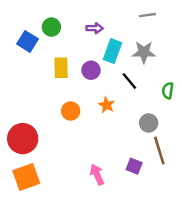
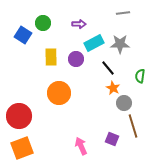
cyan rectangle: (113, 51) -> (94, 43), turned 42
orange star: (107, 105) -> (113, 88), moved
orange circle: (71, 111) -> (59, 93), size x1.5

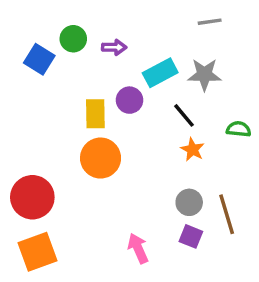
purple arrow: (79, 24) -> (114, 47), moved
yellow rectangle: (51, 57) -> (95, 114), moved
green semicircle: (140, 76) -> (239, 129), turned 88
gray circle: (124, 103) -> (189, 202), moved

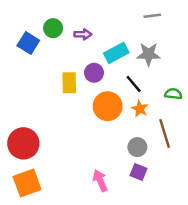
orange circle: (101, 158) -> (108, 106), moved
brown line: (227, 214) -> (165, 133), moved

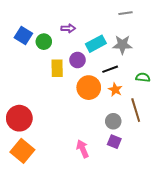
green circle: (53, 28) -> (44, 42), moved
black line: (134, 84) -> (110, 69), turned -70
orange square: (27, 183) -> (22, 151), turned -30

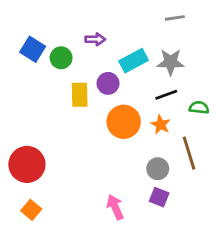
black line: (110, 69) -> (166, 95), moved
orange square: (22, 151) -> (31, 210), size x0.6

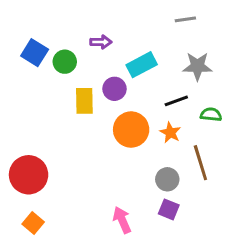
gray star: (171, 62) -> (197, 66), moved

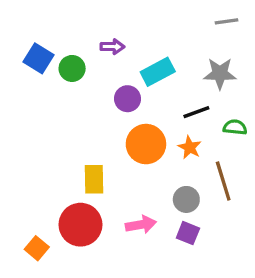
gray line: (185, 19) -> (227, 21), moved
yellow rectangle: (84, 101) -> (94, 179), moved
red circle: (29, 175) -> (80, 225), moved
pink arrow: (122, 220) -> (141, 225), moved, turned 104

